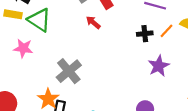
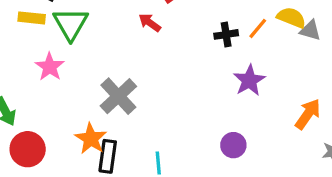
green triangle: (39, 20) -> (71, 24), turned 30
pink star: (23, 48) -> (50, 67), turned 30

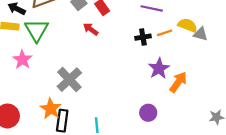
orange line: (258, 28) -> (165, 33), turned 32
orange arrow: (308, 114) -> (178, 82), moved

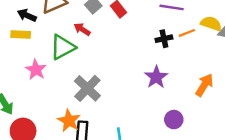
red arrow: (91, 29) -> (82, 29), moved
green triangle: (37, 30) -> (63, 47), moved, turned 35
purple star: (159, 68) -> (156, 77), moved

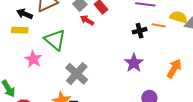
red arrow: (82, 29) -> (87, 20), moved
orange line: (187, 33) -> (159, 25), turned 32
green triangle: (63, 47) -> (55, 40), turned -50

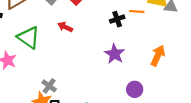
red arrow: (87, 20) -> (65, 27), moved
gray cross: (77, 74) -> (49, 86), moved, size x0.6

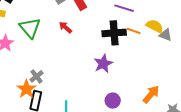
black cross: (117, 19) -> (114, 33), size x1.6
orange arrow: (158, 56) -> (151, 94), moved

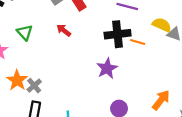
green triangle: (30, 28) -> (25, 32), size x0.7
orange line: (134, 31) -> (138, 42), moved
orange star: (26, 89) -> (17, 80), moved

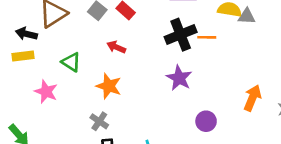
orange star: (17, 80) -> (109, 86), moved

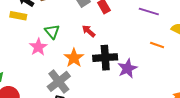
black cross: (181, 35) -> (105, 58), moved
pink star: (46, 92) -> (38, 47), moved
gray cross: (99, 121) -> (59, 81), size x1.6

